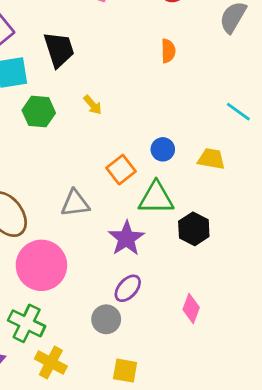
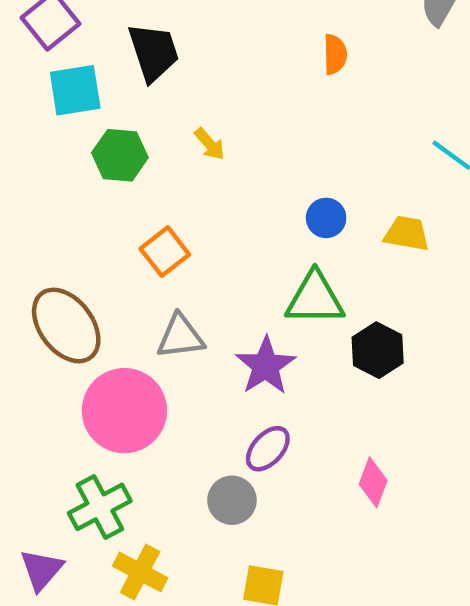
orange square: (121, 170) -> (165, 252), moved
gray triangle: (75, 203) -> (180, 337), moved
green cross: (27, 323) -> (100, 507), turned 36

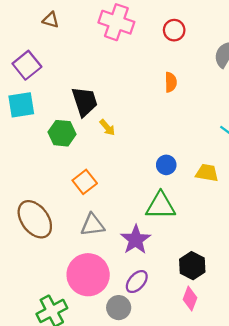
black trapezoid: (154, 52) -> (85, 101), moved
cyan square: (75, 90) -> (21, 105), moved
black hexagon: (378, 350) -> (192, 266), moved
pink circle: (124, 411) -> (88, 275), moved

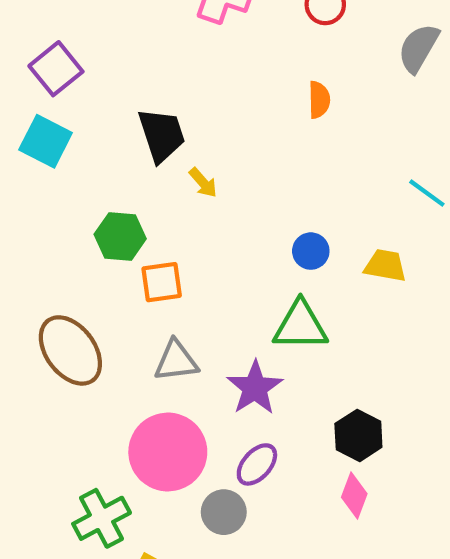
cyan square: (21, 105) -> (46, 141), turned 36
green hexagon: (62, 133) -> (120, 237), moved
orange square: (85, 182) -> (162, 282), turned 30

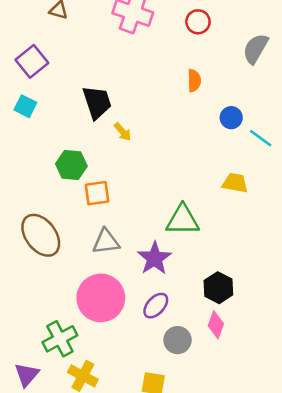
cyan square: (46, 141) -> (25, 106), size x0.7
blue circle: (311, 251) -> (231, 118), moved
gray circle: (224, 512) -> (178, 340), moved

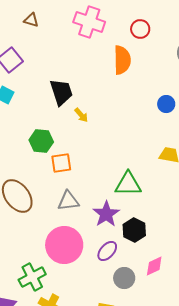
orange semicircle: (194, 81) -> (122, 60), moved, size x1.6
black hexagon: (218, 288) -> (134, 230), moved
pink diamond: (216, 325) -> (154, 266), turned 45

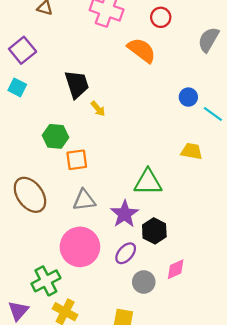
orange semicircle: (122, 60) -> (142, 50), turned -52

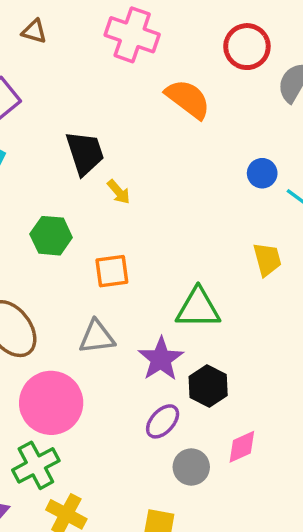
red circle: (161, 17) -> (247, 47), moved, size x1.4
yellow trapezoid: (192, 151) -> (267, 259), turned 65
orange square: (77, 160) -> (112, 271), moved
pink circle: (80, 247) -> (51, 403), moved

